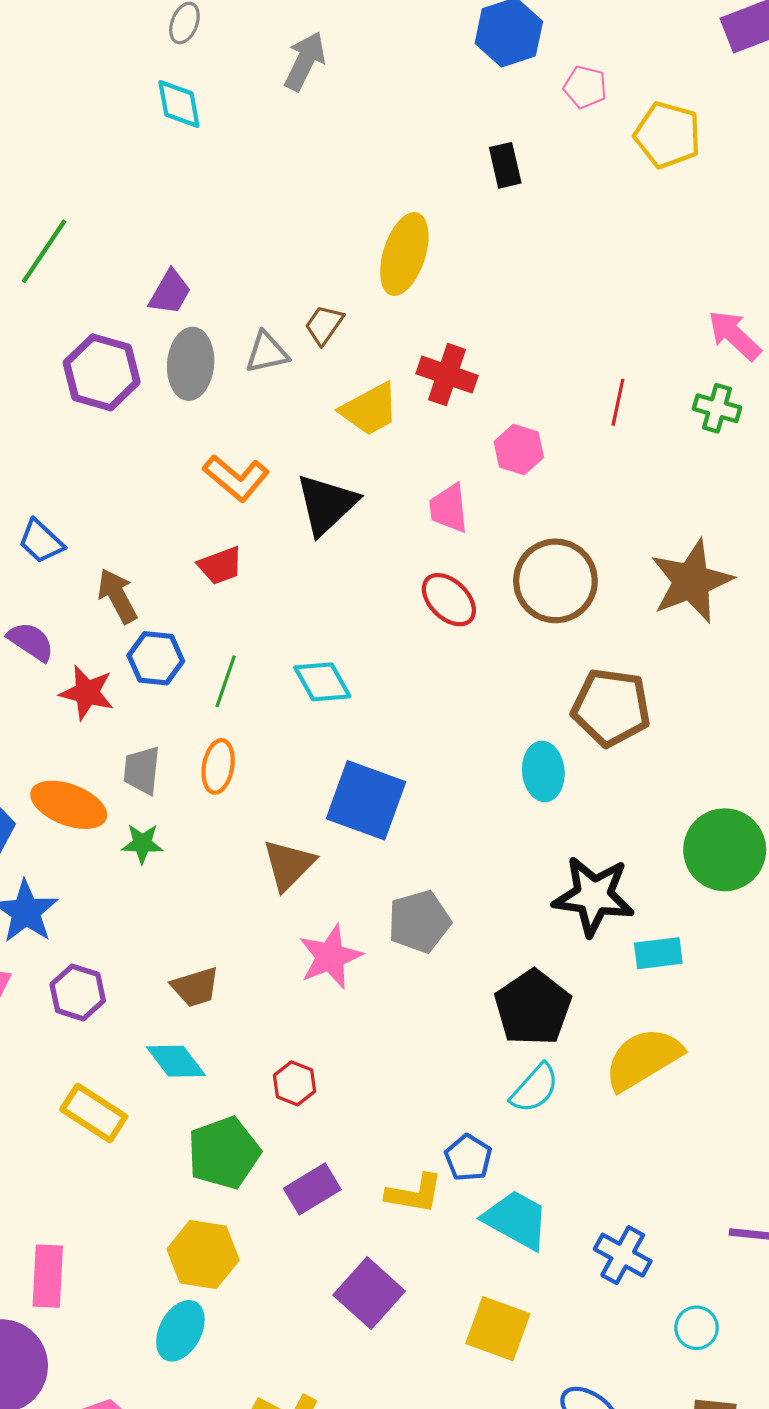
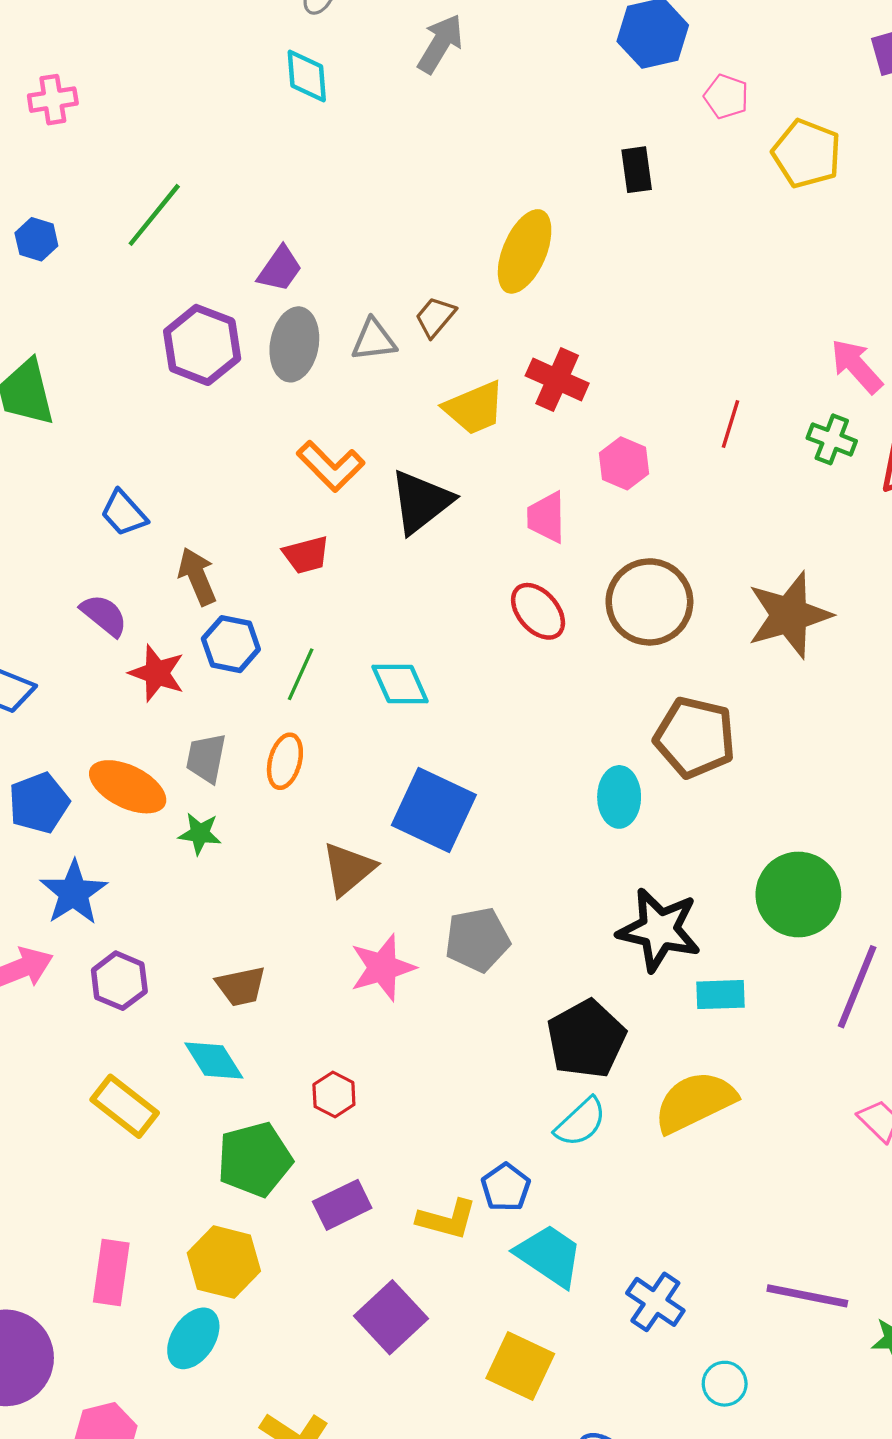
pink rectangle: (48, 1276) -> (111, 1272), moved

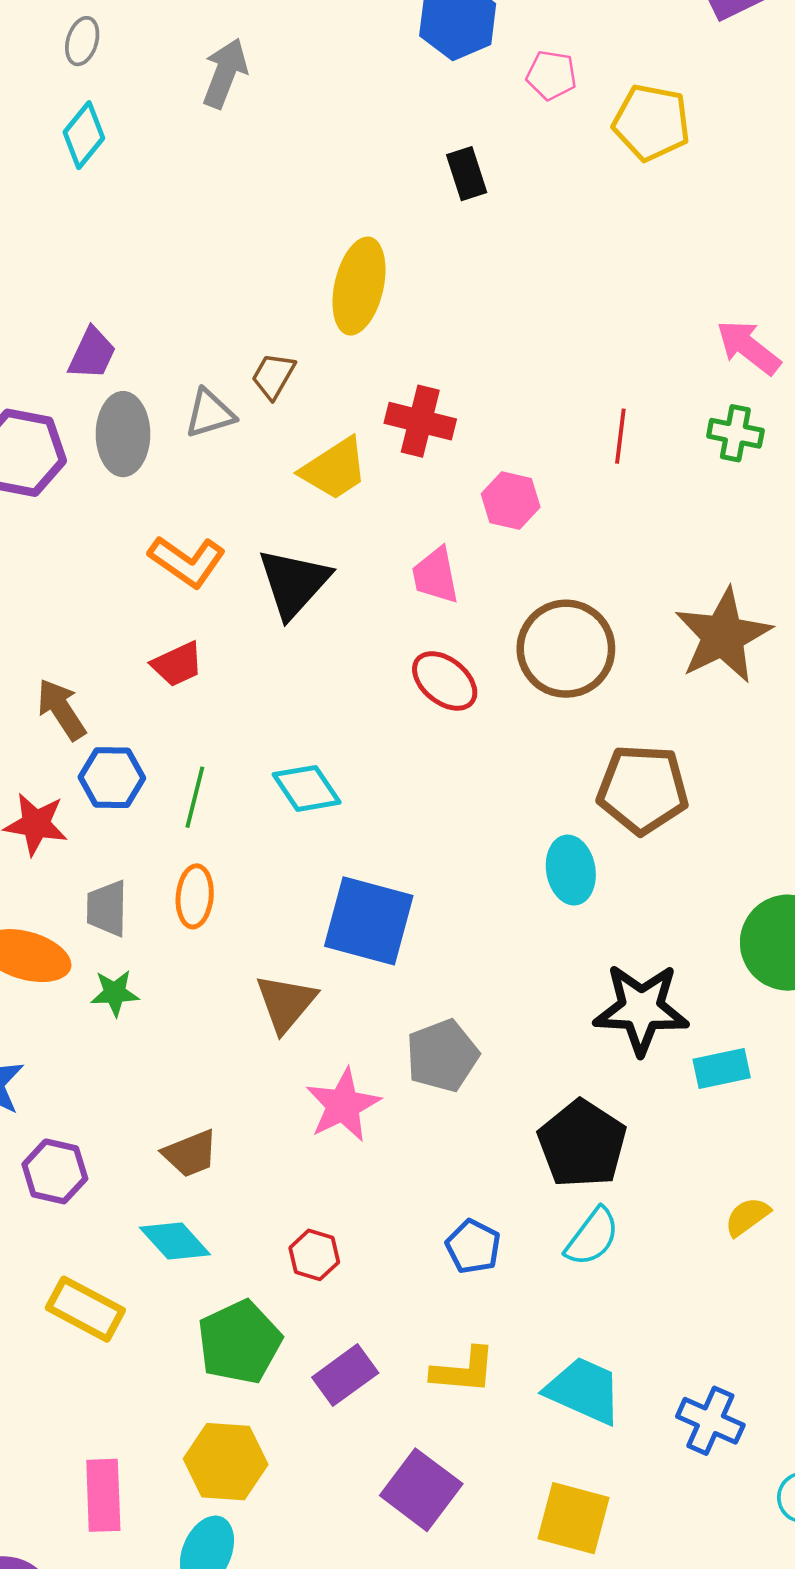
cyan diamond: (307, 76) -> (84, 135), turned 54
yellow semicircle: (695, 1102) -> (747, 1217), moved, size x0.5
blue pentagon: (506, 1187) -> (473, 1247), moved

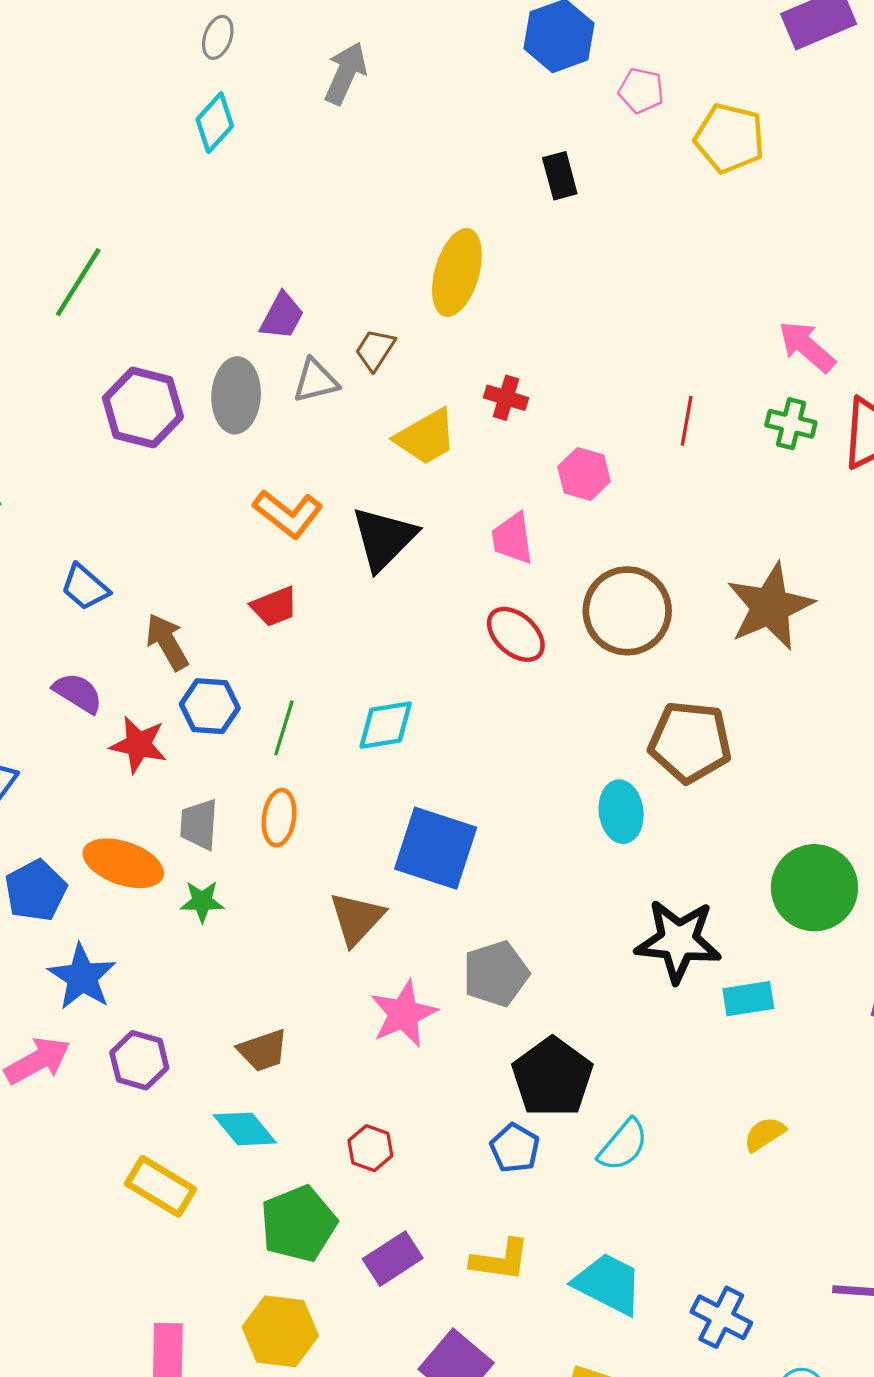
purple trapezoid: (92, 354) -> (282, 316), moved
red cross: (420, 421) -> (506, 398), size x0.7
cyan diamond: (307, 788) -> (386, 725), turned -68
black pentagon: (582, 1144) -> (552, 1077), moved

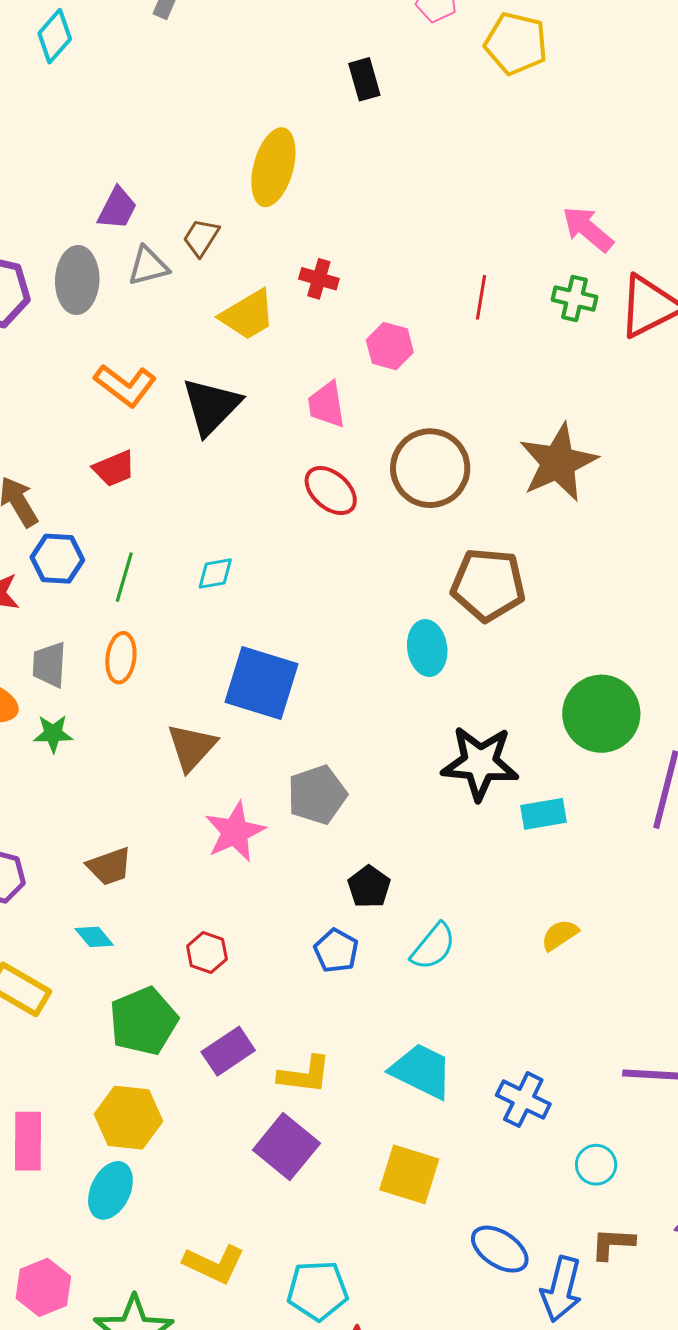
cyan diamond: (386, 725) -> (215, 573), size x0.7
black pentagon: (552, 1077) -> (369, 887), size x0.6
cyan diamond: (245, 1129) -> (94, 937), size x0.7
yellow L-shape: (500, 1260) -> (304, 1075), moved

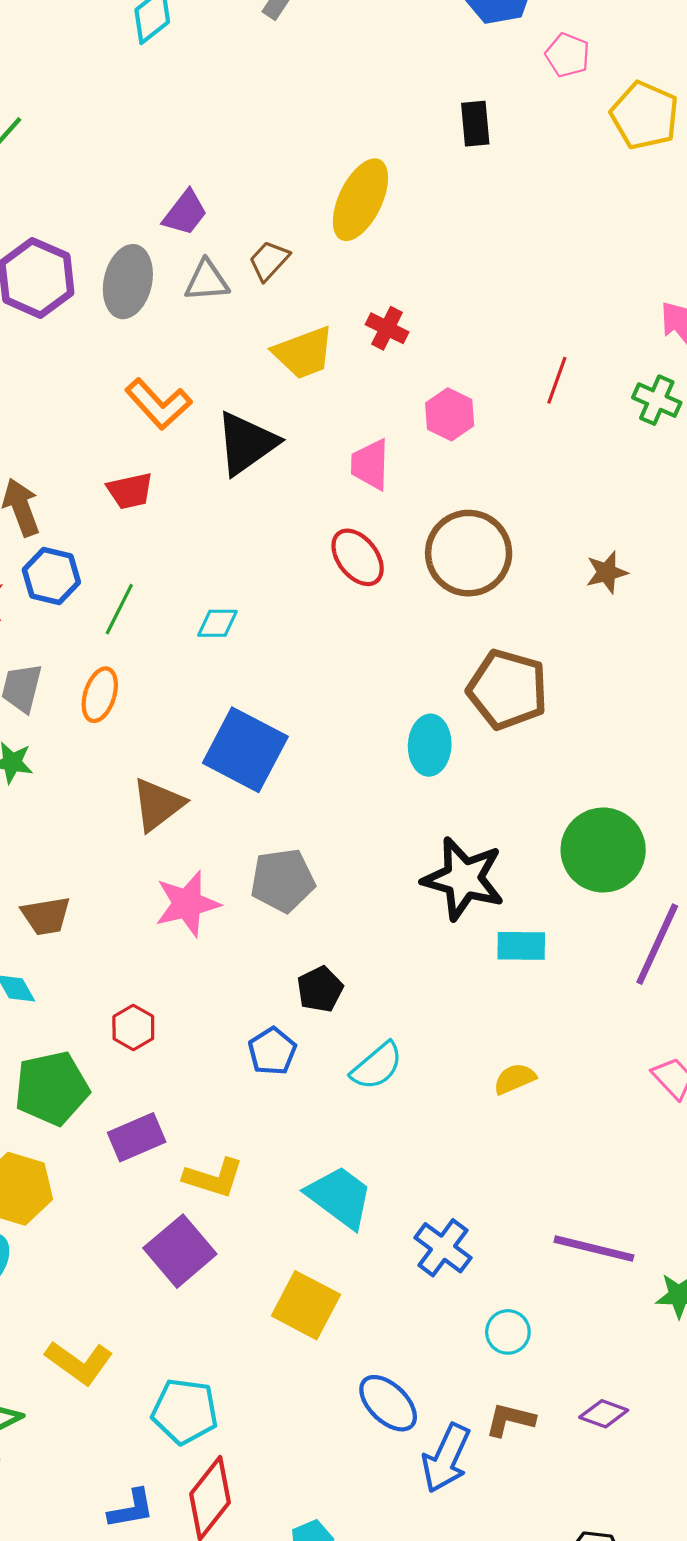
brown star: (558, 462) -> (607, 572), size x0.5

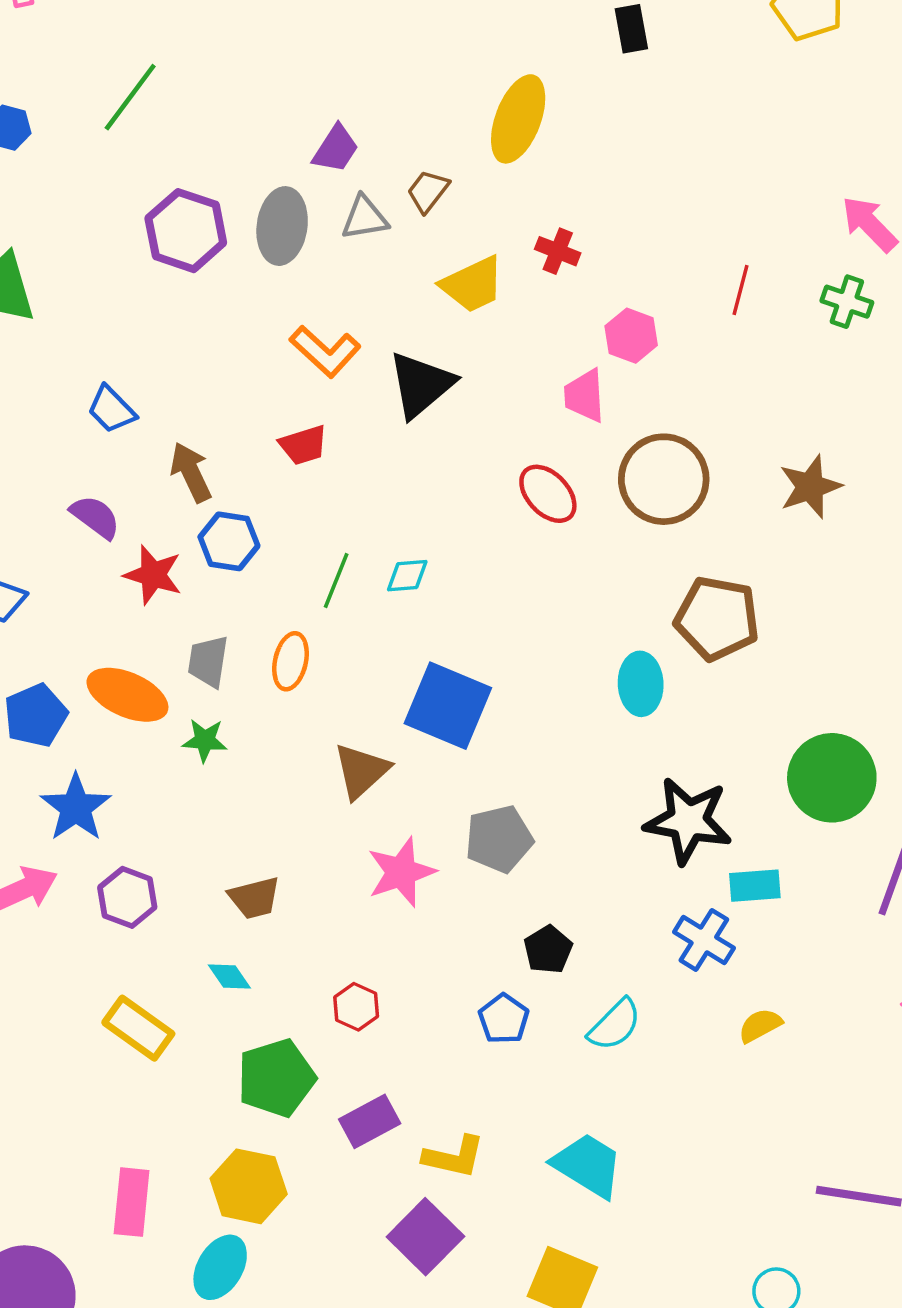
pink trapezoid: (370, 464) -> (585, 396), moved
brown star: (607, 572) -> (810, 487), size x1.4
green line: (119, 609) -> (336, 581), moved
blue cross: (443, 1248) -> (704, 940), moved

